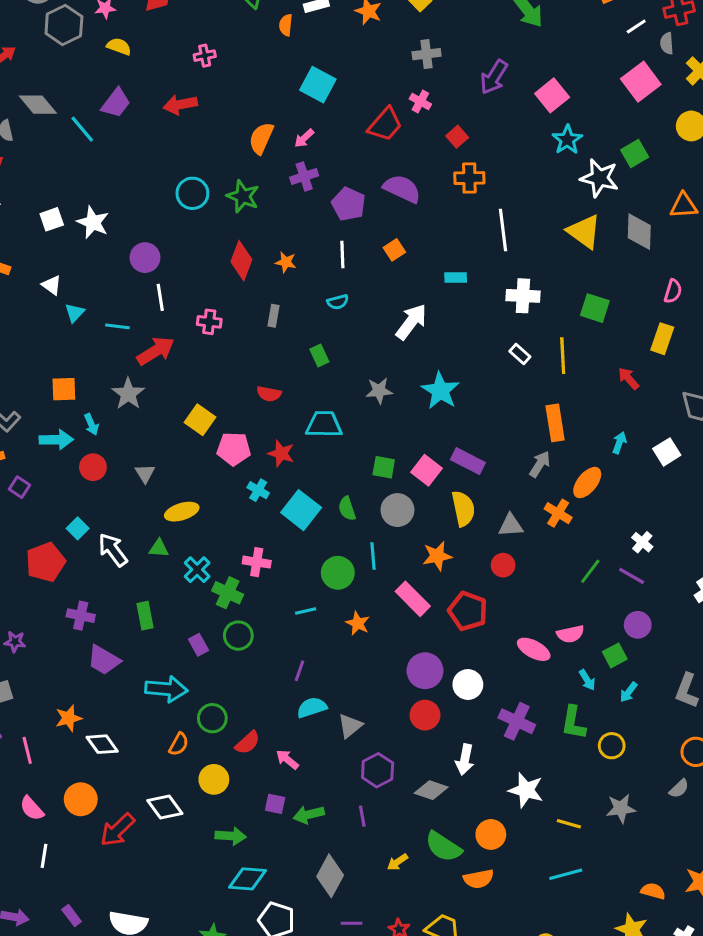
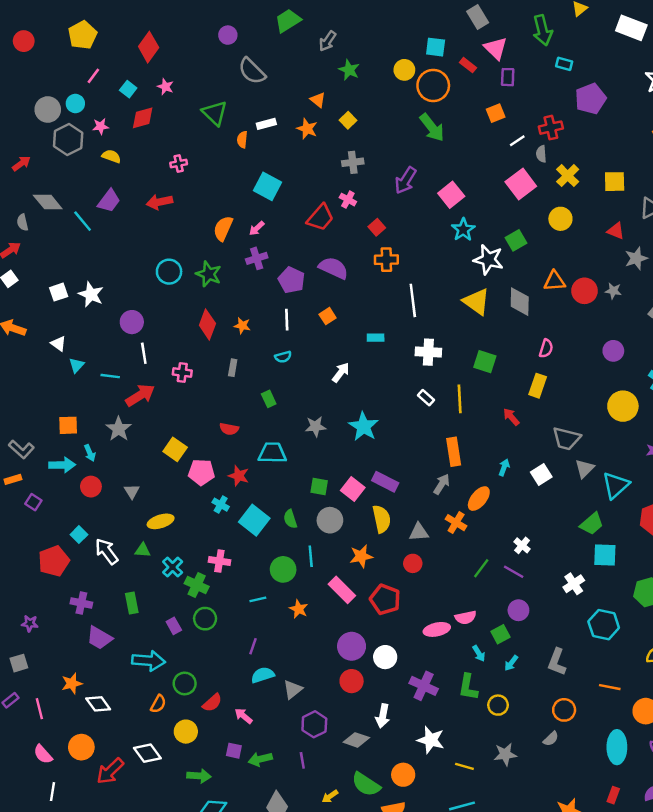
white arrow: (411, 322) -> (341, 372), size x0.7
pink ellipse: (534, 649) -> (437, 629), turned -40

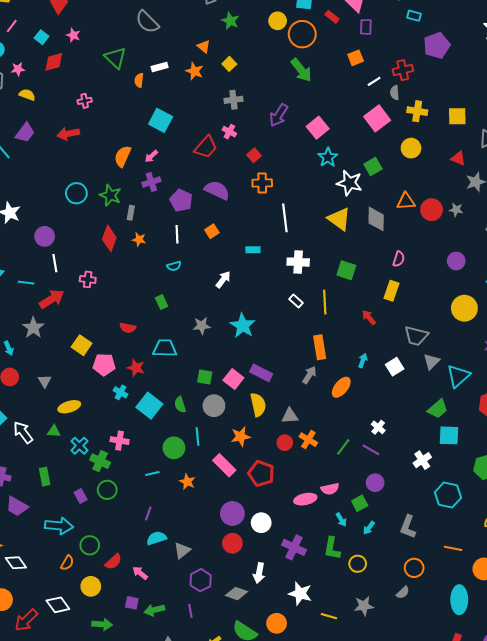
yellow cross: (568, 176) -> (417, 111), turned -36
gray rectangle: (233, 368) -> (131, 213), moved
orange cross: (456, 523) -> (308, 440), moved

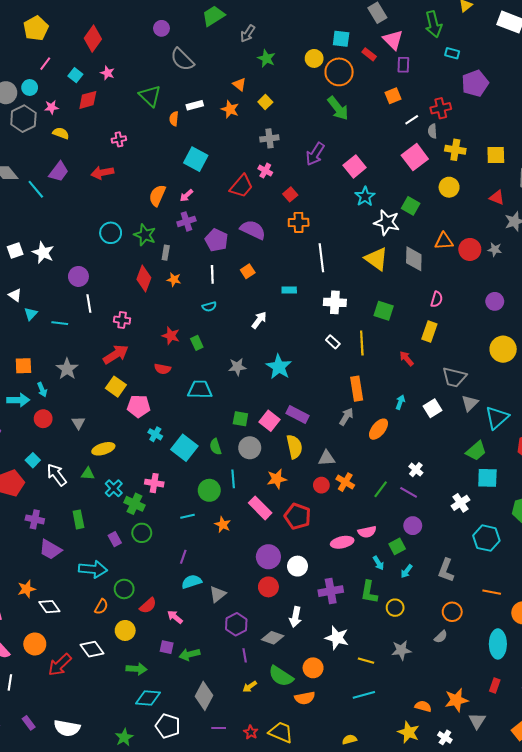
green square: (373, 167) -> (411, 206), turned -30
red arrow: (52, 299) -> (116, 354), moved
red star: (136, 368) -> (171, 336), moved
purple cross: (294, 547) -> (331, 591), turned -35
purple line: (190, 611) -> (245, 655), moved

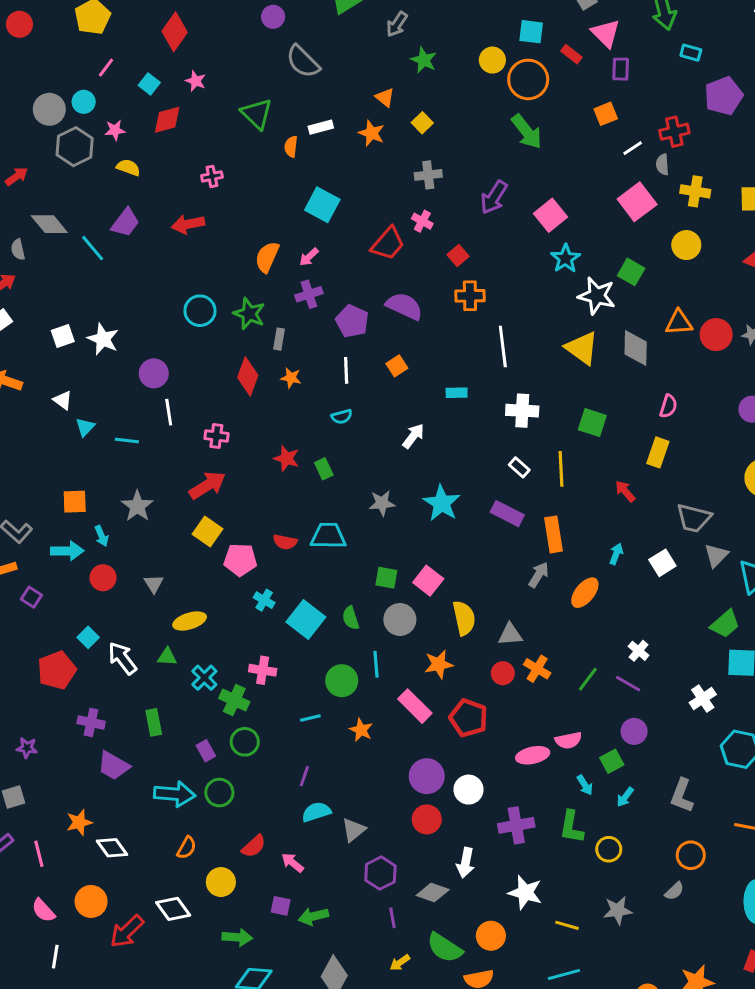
red semicircle: (163, 369) -> (285, 542), moved
purple rectangle: (297, 415) -> (507, 514), moved
green circle: (124, 589) -> (219, 793), moved

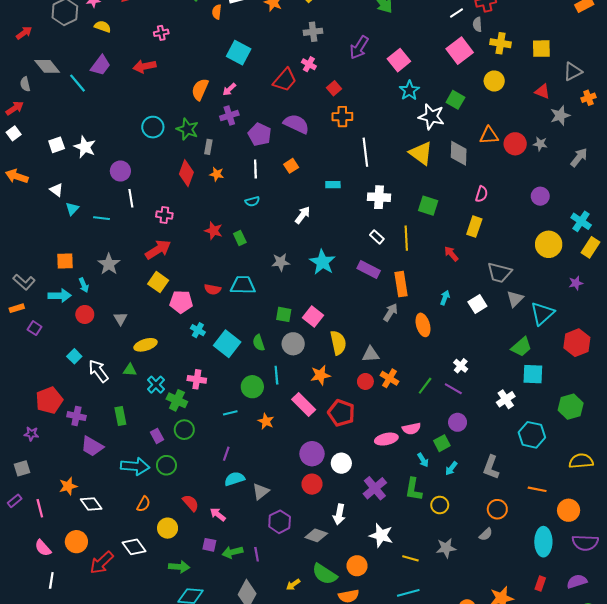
orange ellipse: (585, 593) -> (423, 325), turned -55
red pentagon: (57, 670) -> (49, 400), moved
purple cross: (516, 825) -> (375, 488), turned -30
red semicircle: (254, 846) -> (191, 503), turned -90
purple line: (392, 918) -> (257, 554), moved

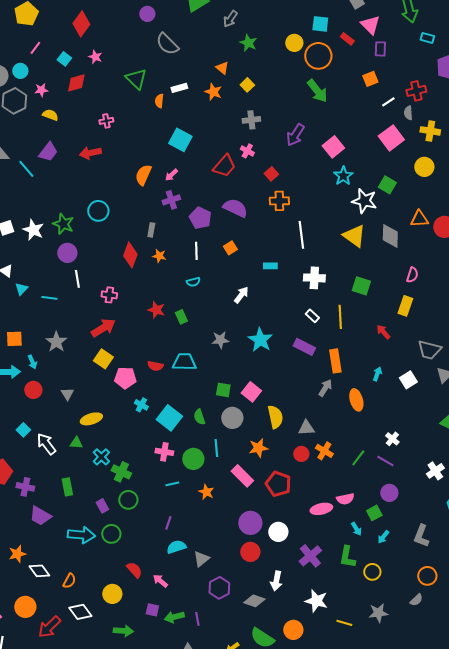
green star: (187, 129) -> (63, 224), moved
pink cross: (197, 379) -> (164, 452), moved
orange semicircle: (143, 504) -> (69, 581), moved

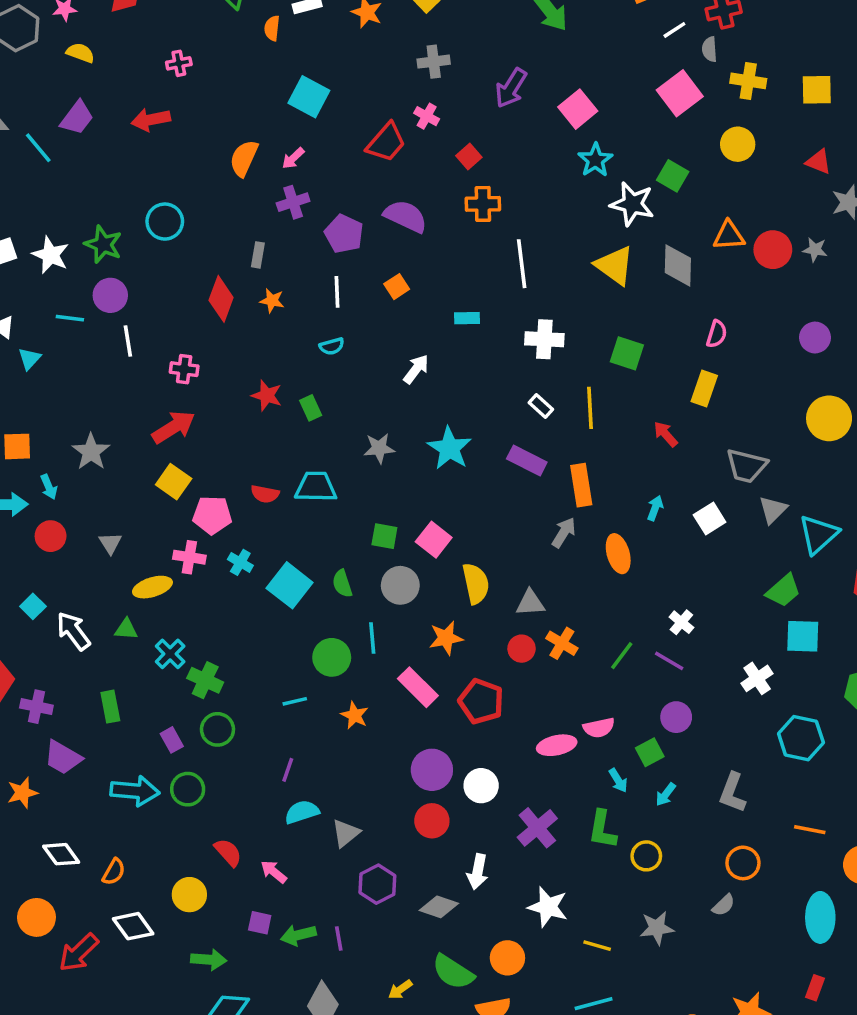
cyan line: (49, 298) -> (70, 318), moved
pink cross: (164, 452) -> (189, 557), moved
orange star: (17, 554) -> (22, 793), moved

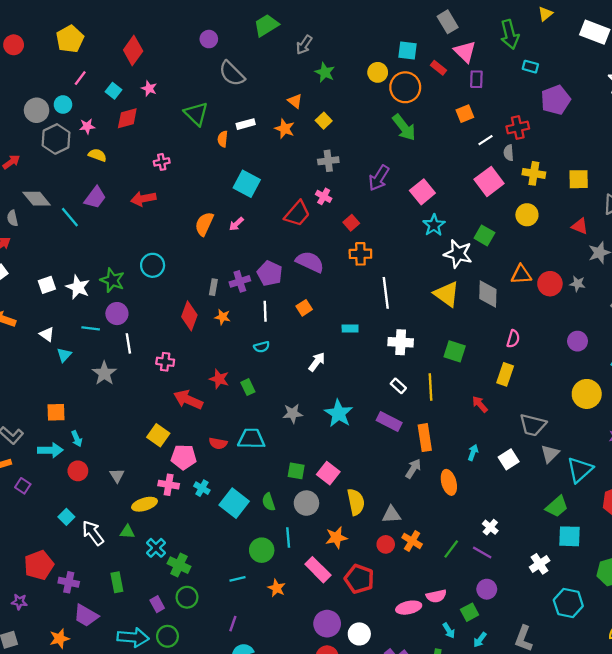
purple cross: (293, 202) -> (240, 281), moved
red arrow: (174, 427) -> (188, 400), moved, turned -124
gray star: (91, 452) -> (104, 373), moved

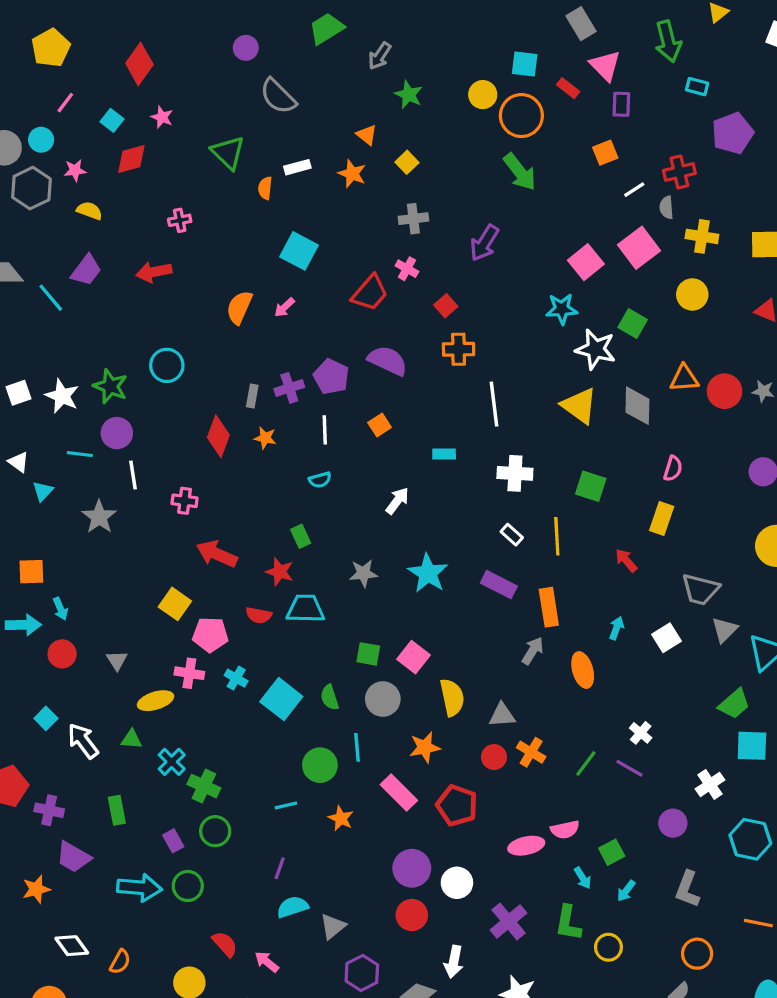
pink square: (422, 192) -> (586, 262), moved
cyan star: (434, 225) -> (562, 309), turned 30
red star: (219, 379) -> (280, 572), moved
purple circle: (487, 589) -> (673, 823), moved

